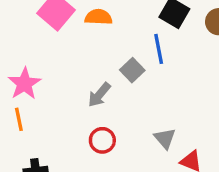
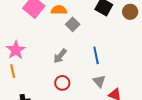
blue line: (159, 49) -> (96, 55), moved
gray square: (132, 70) -> (73, 24), moved

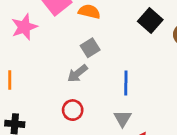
gray square: (73, 24) -> (90, 48), moved
pink star: (16, 50) -> (24, 27), moved

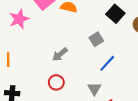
gray square: (90, 48) -> (96, 39), moved
blue line: (126, 83) -> (107, 63), moved, turned 42

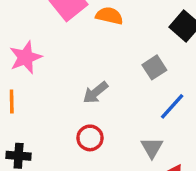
pink star: (19, 19) -> (26, 57), moved

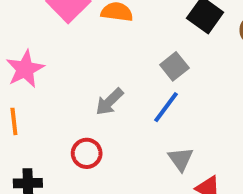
blue line: (172, 106) -> (166, 107), moved
red circle: (90, 138) -> (87, 153), moved

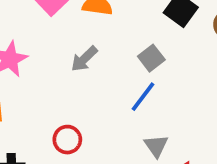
gray arrow: (109, 102) -> (84, 59), moved

